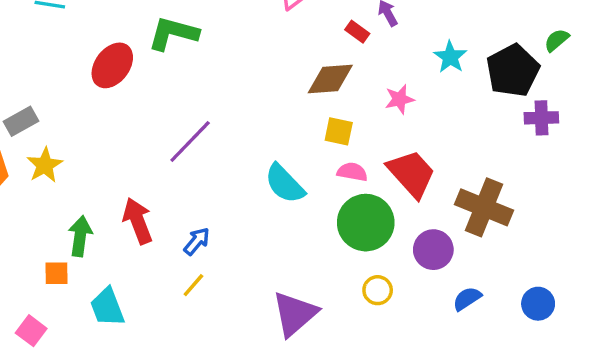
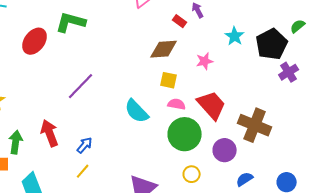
purple cross: (541, 118) -> (289, 72), turned -30

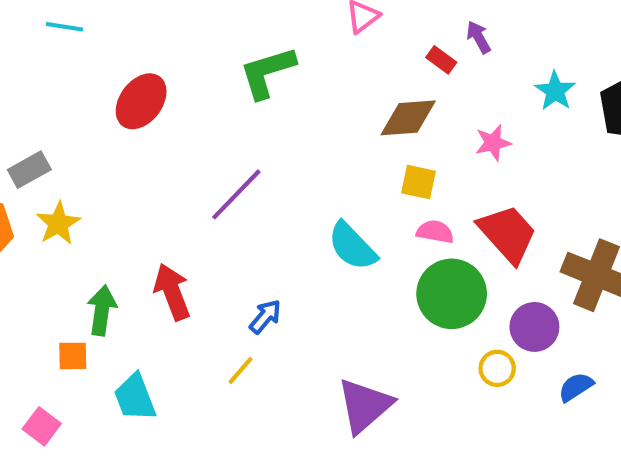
green L-shape: (71, 22) -> (267, 72), moved, turned -32
blue arrow: (85, 145) -> (265, 317), moved
yellow circle: (192, 174) -> (497, 368), moved

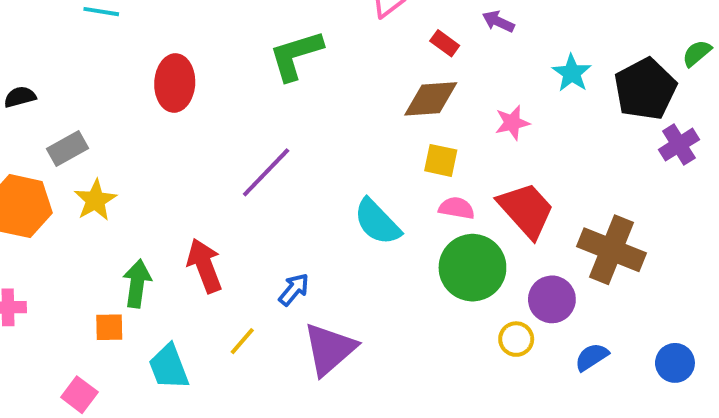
purple arrow: (479, 37) -> (498, 21), turned -36
red rectangle: (441, 60) -> (445, 43), moved
red ellipse: (141, 101) -> (175, 83), turned -34
yellow line: (240, 370) -> (242, 341), moved
purple triangle: (365, 406) -> (330, 349), moved

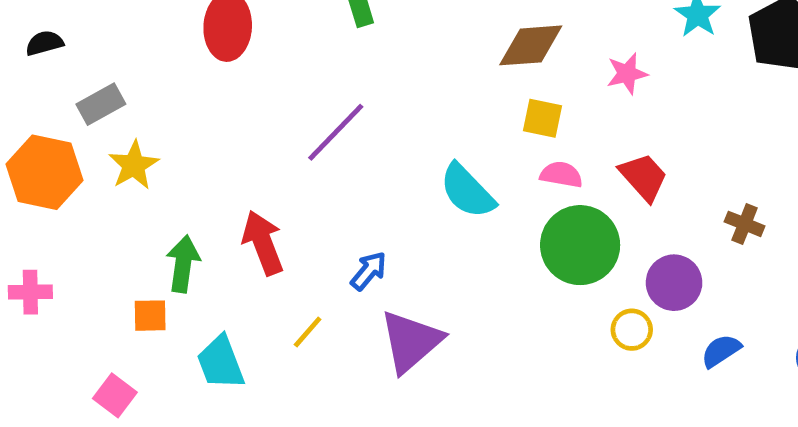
red trapezoid: (526, 210) -> (643, 177), size x0.7
brown cross: (611, 250) -> (745, 224), size x0.5

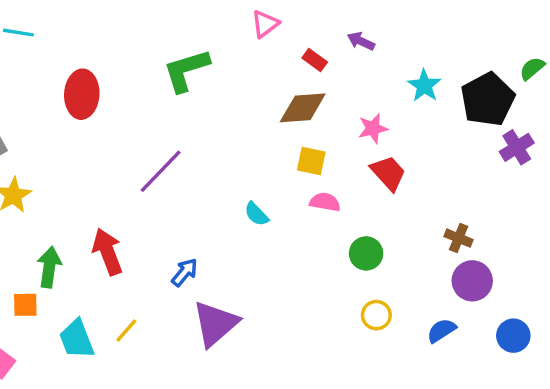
red trapezoid: (643, 177) -> (388, 173), moved
cyan semicircle: (467, 191) -> (256, 214), size x0.6
green circle: (580, 245) -> (366, 253), moved, size x0.6
purple circle: (674, 283) -> (472, 281), moved
yellow line: (308, 332) -> (126, 330), moved

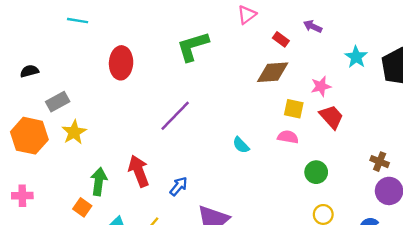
yellow square: (311, 161) -> (294, 109), moved
blue arrow: (185, 272) -> (179, 186), moved
orange square: (25, 305) -> (82, 207), turned 36

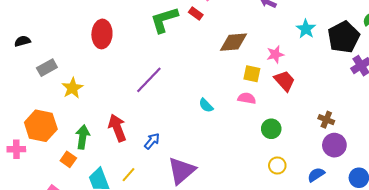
red rectangle: (281, 39) -> (196, 14), moved
yellow star: (74, 132) -> (72, 88), moved
orange hexagon: (29, 136) -> (41, 126), moved

